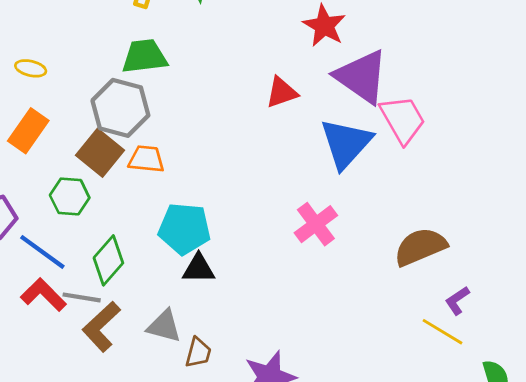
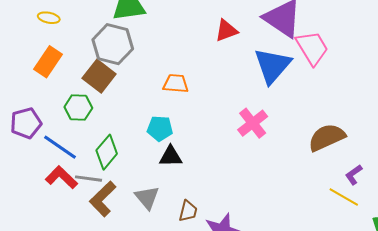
orange trapezoid: (146, 159) -> (176, 84), moved
cyan pentagon: (184, 229) -> (160, 128), size x0.7
gray triangle: (164, 326) -> (147, 198), turned 36
brown trapezoid: (198, 353) -> (188, 211), moved

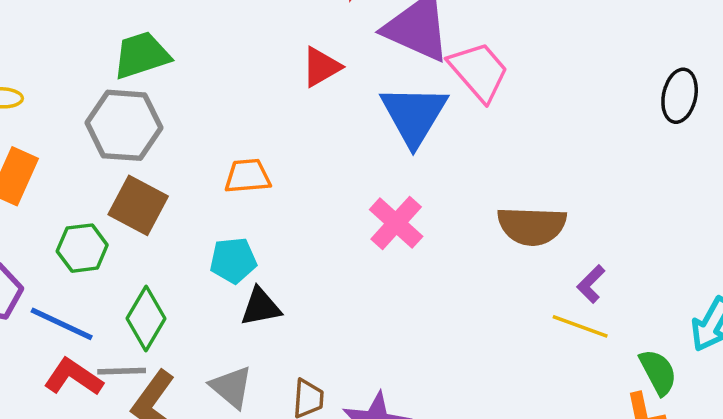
brown square: (99, 76) -> (138, 205), moved
brown semicircle: (327, 137) -> (532, 226), turned -144

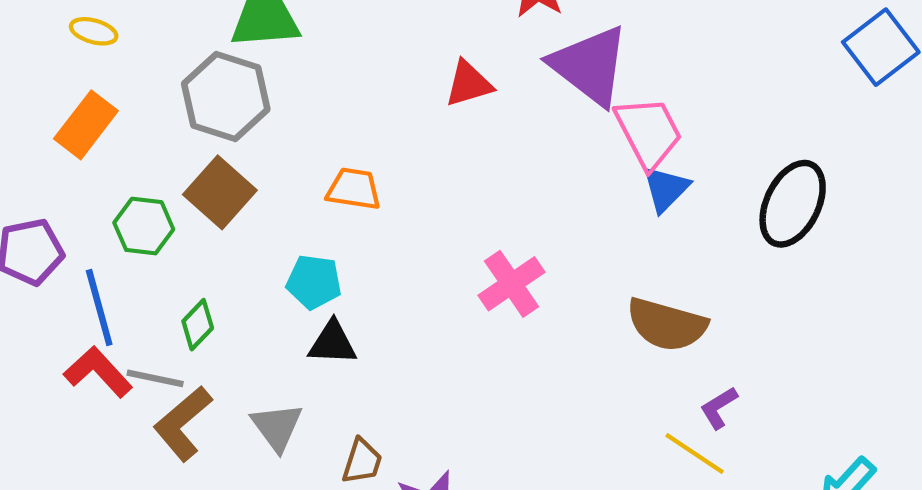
black ellipse: (680, 96) -> (793, 204), moved, size x1.4
blue triangle: (414, 115) -> (666, 189), moved, size x0.6
green diamond: (146, 318) -> (198, 325), size x0.7
blue line: (62, 324) -> (99, 308), turned 36

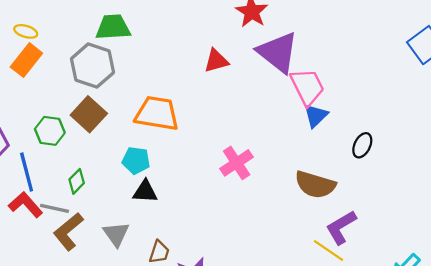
orange rectangle: (86, 125) -> (26, 60), moved
orange trapezoid: (354, 189) -> (157, 113), size x1.6
black ellipse: (793, 204) -> (362, 145), moved, size x0.6
purple L-shape: (719, 408) -> (341, 227), size x1.6

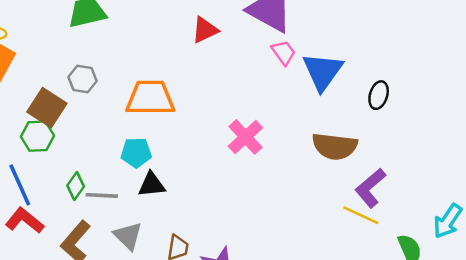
gray hexagon: (92, 66) -> (82, 79), moved, size x0.6
pink trapezoid: (307, 87) -> (283, 52), moved, size x0.6
brown square: (89, 114) -> (47, 108), moved
blue triangle: (316, 116) -> (323, 71), size x1.5
gray line: (55, 208) -> (102, 195), moved

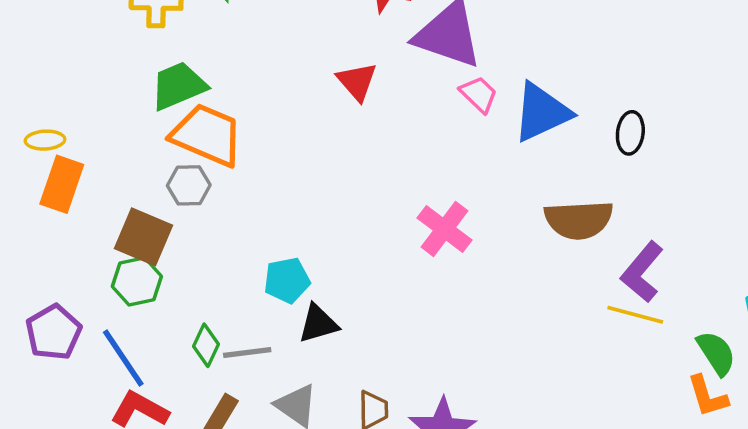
red triangle: (205, 30) -> (357, 81), turned -36
blue triangle: (323, 71) -> (542, 112), turned 39
orange trapezoid: (150, 98) -> (207, 135), moved, turned 33

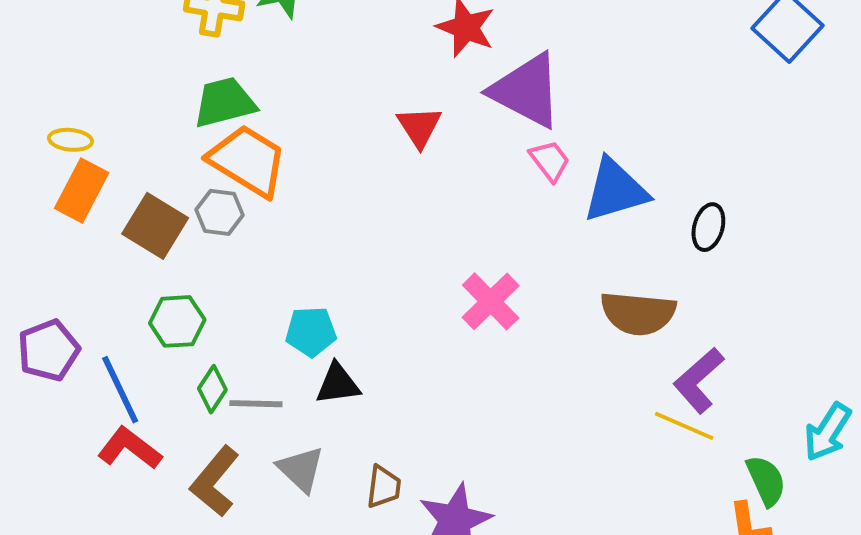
brown square: (144, 237) -> (155, 226), moved
green hexagon: (137, 281) -> (177, 321), moved

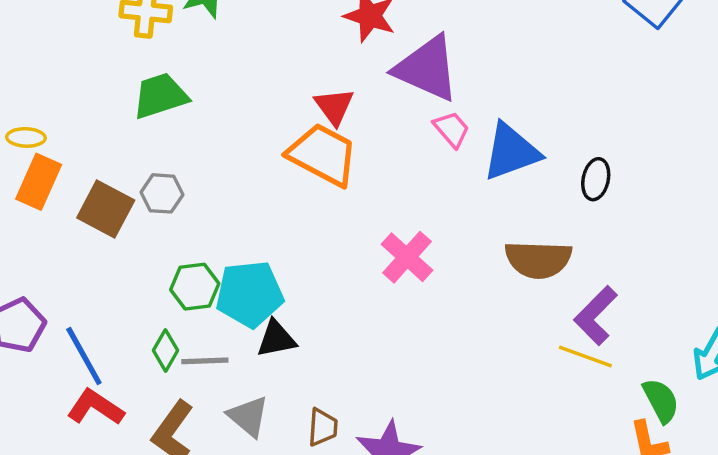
orange trapezoid: (248, 161) -> (323, 155), moved
green hexagon: (177, 321) -> (195, 287), moved
cyan pentagon: (311, 332) -> (250, 294), size x1.5

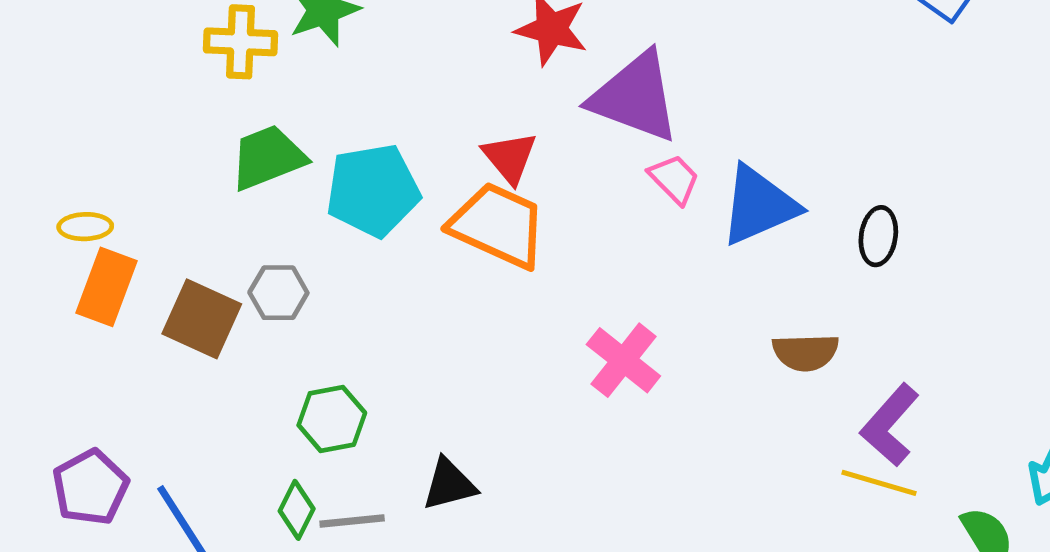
brown semicircle: (538, 259) -> (805, 352), size x0.7
cyan pentagon: (250, 294) -> (373, 190), moved

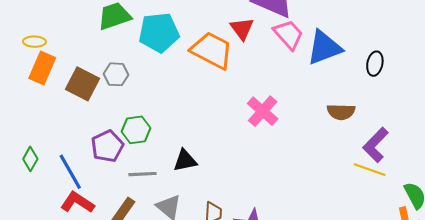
red triangle: (510, 158) -> (242, 29), moved
pink trapezoid: (674, 179) -> (289, 34), size x1.4
purple pentagon: (90, 487) -> (107, 146), moved
green diamond: (297, 510) -> (30, 159), moved

